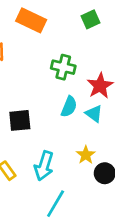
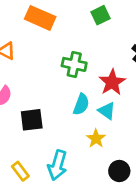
yellow star: (86, 155) -> (96, 139), moved

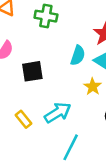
green cross: (74, 64) -> (46, 16), moved
cyan arrow: (57, 165) -> (58, 113), turned -136

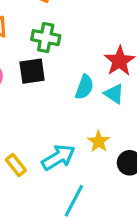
black square: (32, 71) -> (32, 71), moved
yellow star: (93, 87) -> (99, 141), moved

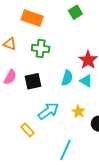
black square: (32, 71) -> (33, 81), moved
cyan arrow: (58, 157) -> (48, 111), moved

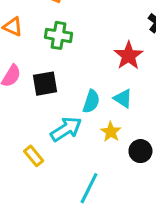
cyan semicircle: (67, 78) -> (91, 101), moved
cyan triangle: (86, 81) -> (123, 98), moved

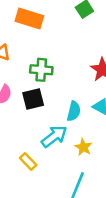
green cross: (59, 35) -> (41, 70), moved
yellow star: (111, 132) -> (83, 147), moved

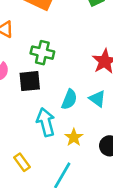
cyan arrow: (54, 136) -> (46, 122), turned -76
yellow rectangle: (28, 162) -> (22, 162), moved

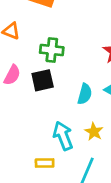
cyan arrow: (46, 122) -> (63, 136), moved
yellow rectangle: (22, 162) -> (45, 163), turned -48

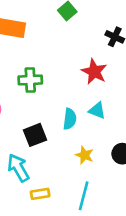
black square: (43, 80) -> (35, 135), moved
cyan arrow: (63, 136) -> (18, 168), moved

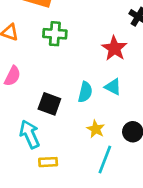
green cross: (30, 80) -> (55, 34), moved
black square: (35, 135) -> (49, 104), turned 35
cyan line: (84, 196) -> (105, 159), moved

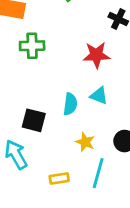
red star: (114, 48) -> (96, 55), turned -30
yellow rectangle: (48, 162) -> (59, 178), moved

